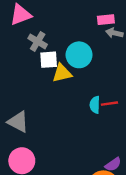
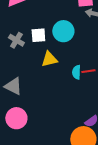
gray cross: (38, 41) -> (16, 40), moved
yellow triangle: (62, 73) -> (49, 59), moved

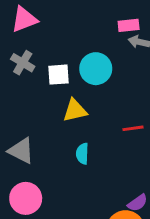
gray cross: (16, 40) -> (23, 63), moved
cyan semicircle: (76, 72) -> (82, 154), moved

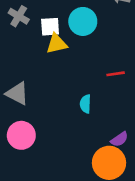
yellow triangle: (75, 110) -> (57, 44), moved
cyan semicircle: (82, 154) -> (85, 104), moved

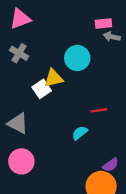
white square: (50, 27) -> (42, 89), moved, turned -30
red line: (116, 74) -> (99, 110), moved
cyan semicircle: (85, 104) -> (80, 133), turned 49

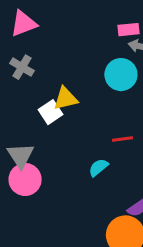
cyan circle: (77, 58) -> (121, 75), moved
gray triangle: (18, 123) -> (21, 155), turned 30
pink circle: (21, 161) -> (25, 179), moved

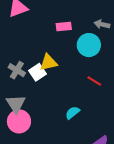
pink rectangle: (128, 30) -> (64, 26), moved
gray cross: (22, 67) -> (17, 70), moved
red line: (122, 139) -> (94, 81), moved, turned 40

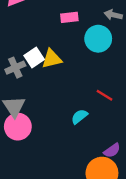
gray cross: (17, 70) -> (15, 68), turned 35
white square: (38, 72) -> (34, 58), moved
red line: (94, 81) -> (104, 95), moved

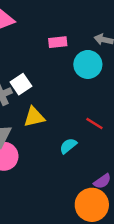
yellow triangle: (52, 59) -> (34, 117), moved

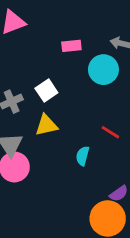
white square: (21, 84) -> (46, 90), moved
cyan semicircle: (68, 146) -> (83, 156), turned -36

